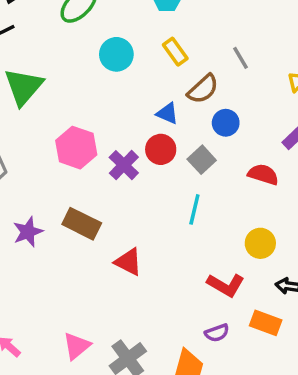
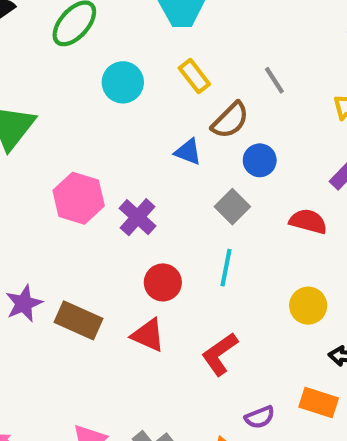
red circle: (161, 149) -> (163, 282), moved
brown rectangle: (82, 224) -> (79, 320), moved
red L-shape: (226, 285) -> (220, 354), moved, turned 117

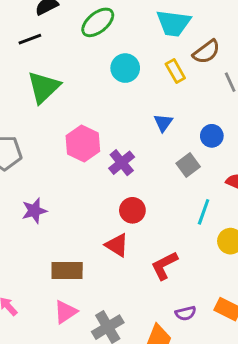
brown semicircle: (230, 120) -> (206, 52), moved
blue triangle: (188, 152) -> (163, 123), turned 36
cyan line: (226, 268) -> (204, 212), moved
brown rectangle: (79, 320) -> (67, 271), moved, turned -32

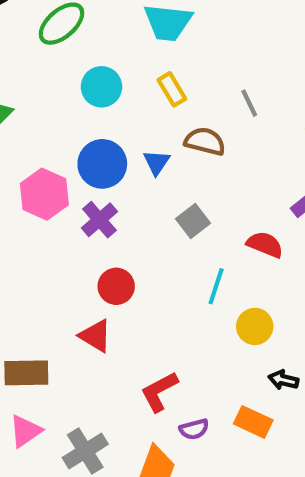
brown semicircle: (206, 52) -> (205, 141), moved, turned -128
blue circle: (212, 136) -> (102, 164), moved, size x1.5
red L-shape: (164, 266) -> (159, 392), moved

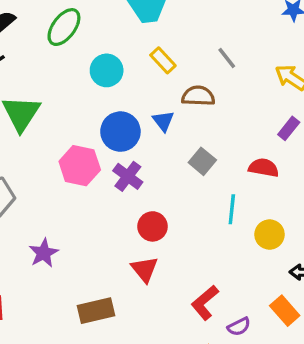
red triangle: (95, 336) -> (145, 269), turned 32
orange rectangle: (253, 422) -> (285, 311), turned 36

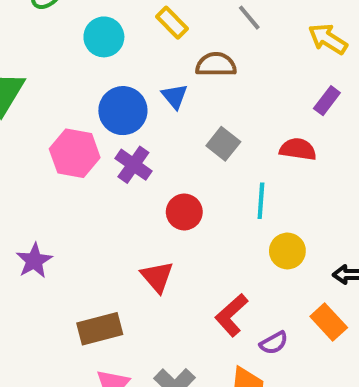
red circle: (153, 226) -> (184, 212), moved
yellow circle: (270, 235) -> (287, 251), moved

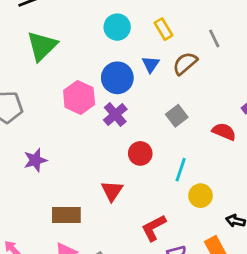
brown semicircle: (216, 65) -> (185, 63), turned -55
blue triangle: (175, 96) -> (151, 64), moved
cyan line: (261, 201) -> (181, 170), moved

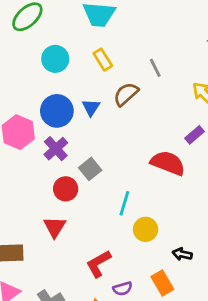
blue triangle: (151, 64) -> (91, 107), moved
gray square: (177, 116) -> (90, 169), moved
red semicircle: (224, 132) -> (168, 163), size x1.4
red circle: (140, 153) -> (66, 189), moved

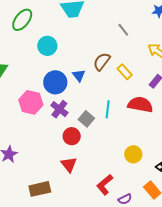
yellow rectangle: (103, 60) -> (125, 72), moved
gray line: (155, 68) -> (123, 30), moved
cyan line: (124, 203) -> (108, 109), moved

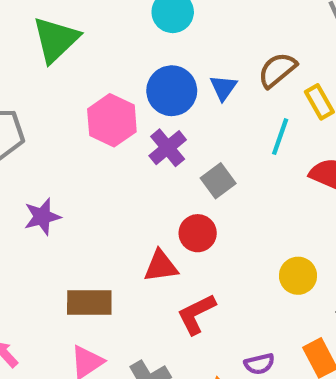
cyan line: (108, 109) -> (280, 137), moved
red circle: (72, 136) -> (198, 233), moved
red triangle: (69, 165) -> (161, 266), turned 48
red L-shape: (105, 185) -> (196, 314), moved

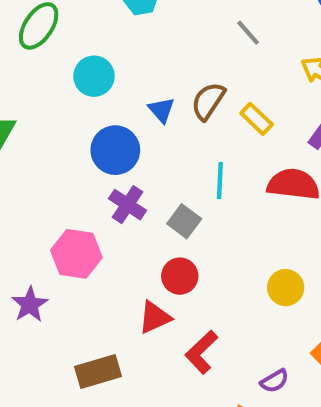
blue triangle: (223, 88) -> (161, 110), moved
pink hexagon: (112, 120) -> (76, 254), moved
cyan line: (280, 137) -> (220, 181), moved

